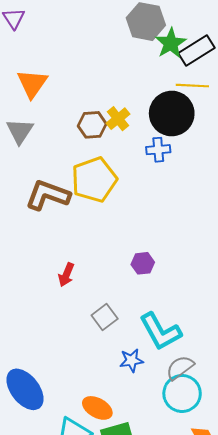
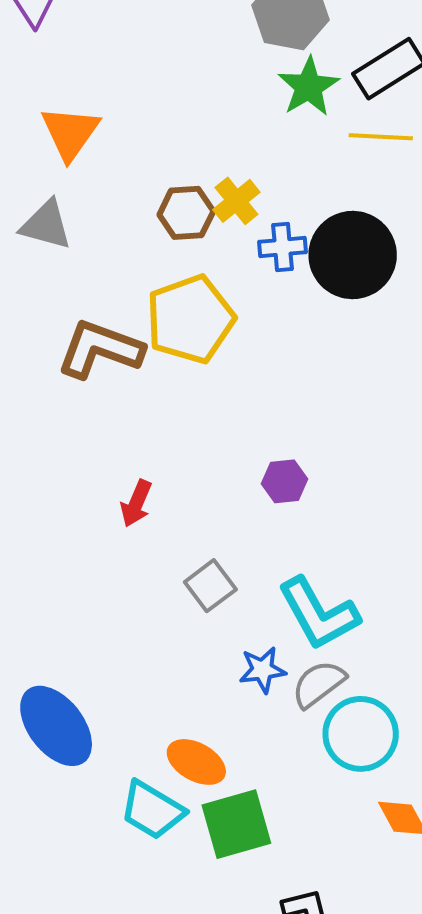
green star: (171, 43) -> (309, 87), moved
black circle: (172, 113) -> (353, 255), moved
gray triangle: (20, 131) -> (46, 225), turned -48
blue cross: (158, 150) -> (282, 247), moved
gray semicircle: (180, 368) -> (319, 684), moved

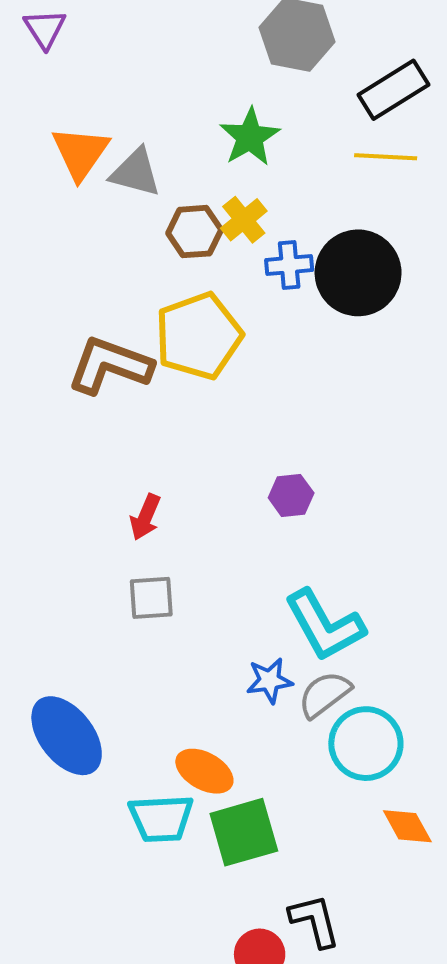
green star: (309, 87) -> (250, 137), moved
gray triangle: (46, 225) -> (136, 172), moved
gray square: (210, 586) -> (151, 598), moved, turned 33
cyan trapezoid: (152, 810) -> (161, 818), turned -34

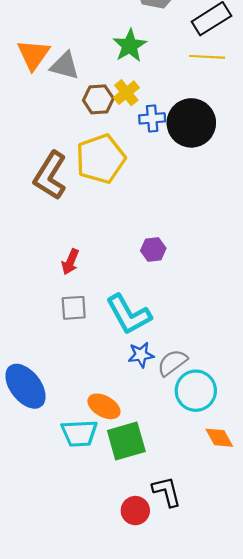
brown L-shape: (110, 365) -> (50, 176), turned -78
cyan L-shape: (325, 625) -> (129, 314), moved

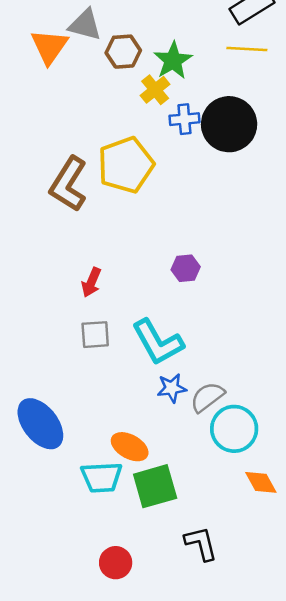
green star: (130, 46) -> (173, 60), moved
gray triangle: (65, 66) -> (85, 25), moved
brown hexagon: (98, 99) -> (123, 52), moved
red circle: (135, 511) -> (116, 563), moved

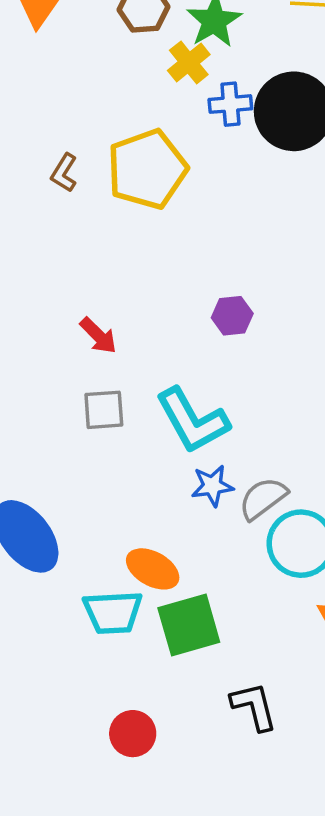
brown L-shape: (68, 184) -> (64, 173), moved, size x0.5
red arrow: (91, 282) -> (98, 336), turned -68

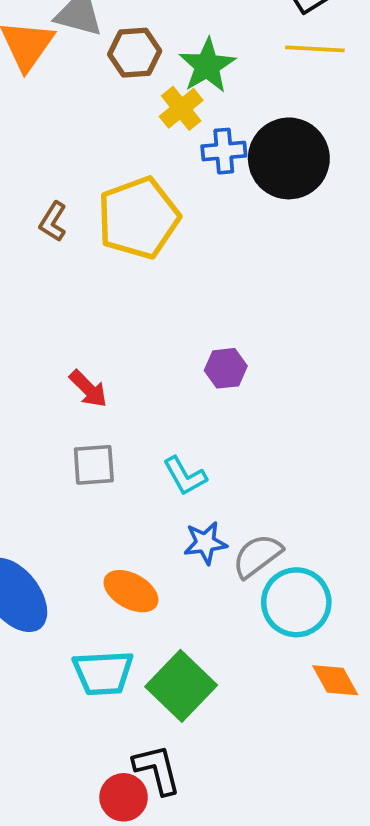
cyan L-shape: (192, 421) -> (185, 476), size x0.6
orange ellipse: (153, 569) -> (131, 591), moved
green square: (189, 625) -> (181, 686), turned -30
black L-shape: (254, 706) -> (157, 769), moved

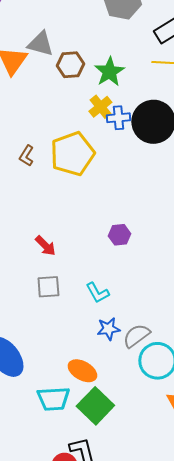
yellow cross: (181, 108) -> (100, 107), moved
orange ellipse: (131, 591) -> (82, 371), moved

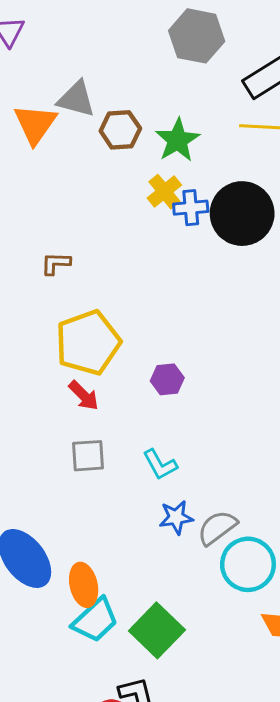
yellow pentagon: (72, 154) -> (88, 343), moved
brown L-shape: (26, 156) -> (56, 263), turned 60
purple hexagon: (119, 235) -> (167, 379), moved
orange ellipse: (82, 371) -> (84, 585), moved, turned 48
cyan trapezoid: (53, 399) -> (95, 620), turned -40

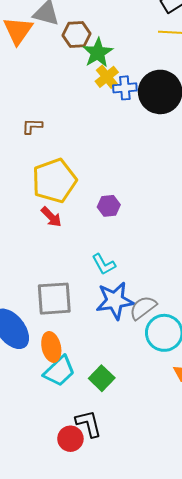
green star: (178, 140) -> (98, 53), moved
gray square: (88, 456) -> (54, 299), moved, size x1.5
blue star: (176, 517) -> (115, 301), size x1.6
green square: (157, 630) -> (102, 378), size x0.7

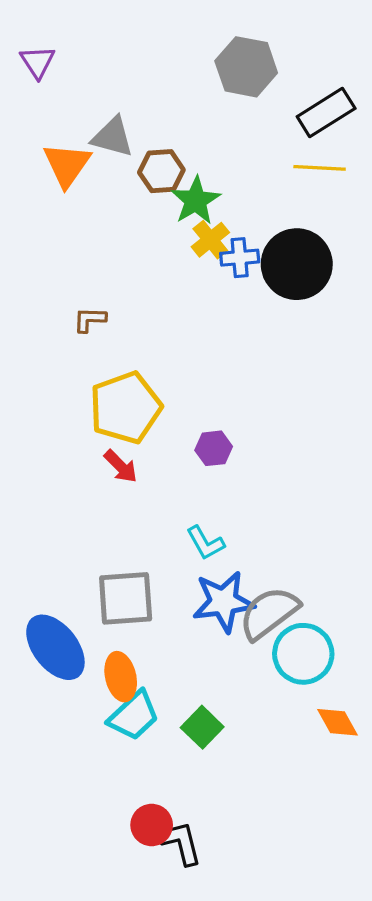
gray semicircle: (143, 308) -> (269, 613), size x1.4
black L-shape: (89, 424) -> (181, 843), moved

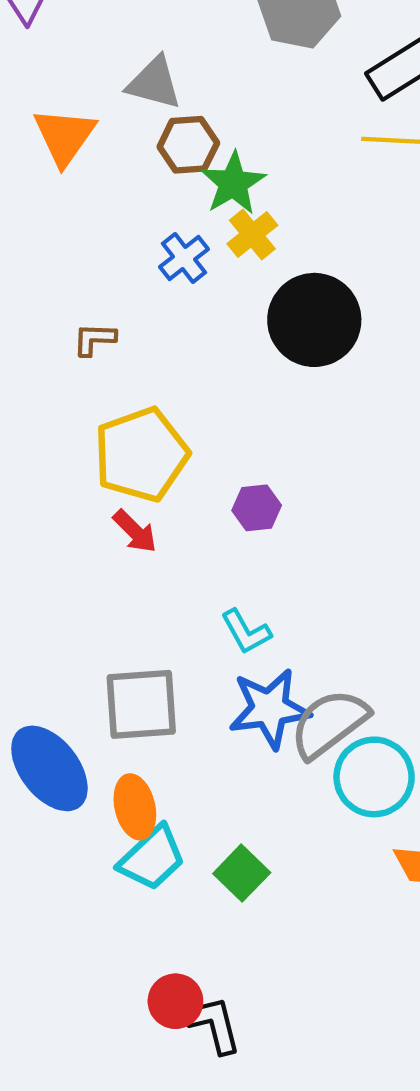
gray triangle: (113, 137) -> (154, 83), moved
blue cross: (240, 258) -> (184, 258), moved, turned -33
black circle: (297, 264) -> (314, 320), moved

